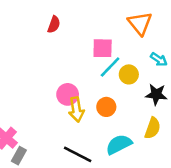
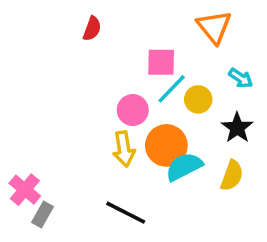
pink circle: (68, 94) -> (133, 110), moved
black star: (156, 94) -> (237, 128), turned 30
orange circle: (106, 107) -> (166, 145), size x1.5
cyan semicircle: (119, 144) -> (184, 167), moved

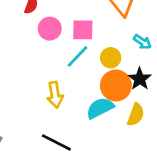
cyan line: (172, 89) -> (77, 56), moved
pink circle: (133, 110) -> (50, 29), moved
orange circle: (166, 145) -> (116, 86), moved

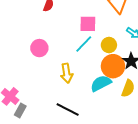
pink circle: (50, 29) -> (39, 48), moved

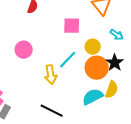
cyan line: (84, 44) -> (68, 60), moved
cyan semicircle: (101, 83) -> (93, 97), moved

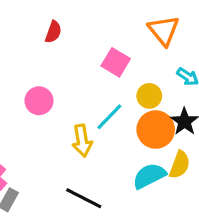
pink square: (72, 26) -> (116, 62), turned 30

